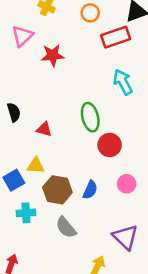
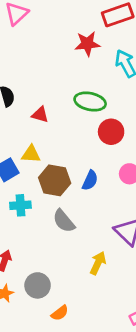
red star: (53, 55) -> (87, 44), moved
green ellipse: (90, 117) -> (90, 102), turned -64

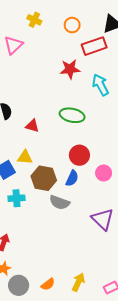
red circle: (111, 132) -> (79, 155), moved
gray semicircle: (64, 221) -> (60, 202), moved, turned -30
yellow arrow: (98, 263) -> (78, 282), moved
gray circle: (38, 285) -> (19, 285), moved

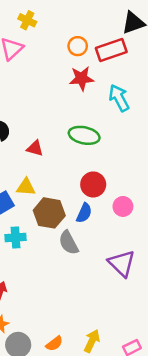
yellow cross: (34, 20) -> (27, 20), moved
orange circle: (72, 25) -> (78, 46), moved
gray semicircle: (60, 202) -> (69, 243), turned 42

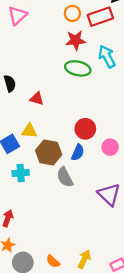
green ellipse: (84, 135) -> (78, 68), moved
orange semicircle: (54, 344) -> (53, 261), turned 80

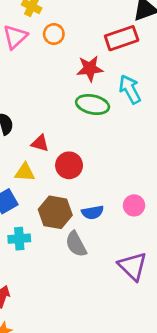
orange circle: (72, 13) -> (54, 34), moved
red circle: (85, 129) -> (69, 165), moved
yellow triangle: (29, 131) -> (25, 172), moved
blue semicircle: (78, 152) -> (93, 212), turned 56

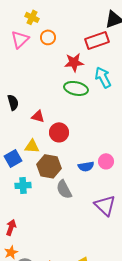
yellow triangle: (25, 172) -> (32, 146), moved
blue semicircle: (93, 212) -> (86, 166), moved

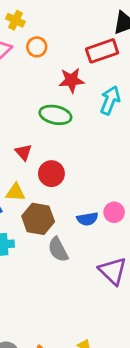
cyan arrow: (103, 77) -> (110, 100), turned 50
green ellipse: (76, 88) -> (55, 115), moved
red triangle: (38, 116) -> (23, 152), turned 32

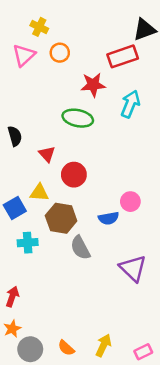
pink circle: (114, 212) -> (130, 202), moved

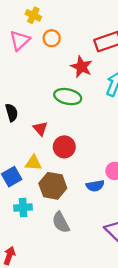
red star: (93, 85) -> (81, 67), turned 30
gray semicircle: (80, 248) -> (61, 222), moved

